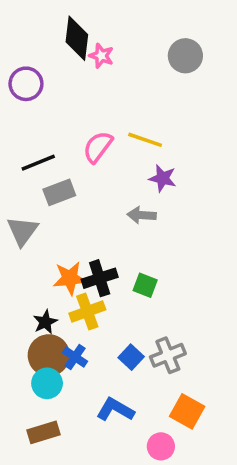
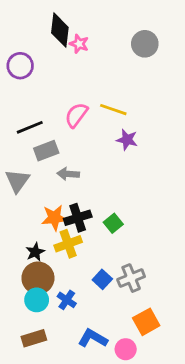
gray arrow: (142, 215) -> (68, 174), moved
green square: (145, 285) -> (113, 223), turned 30
blue cross: (75, 357) -> (67, 300), moved
blue L-shape: (115, 410) -> (93, 338), moved
orange square: (187, 411) -> (146, 322), turned 32

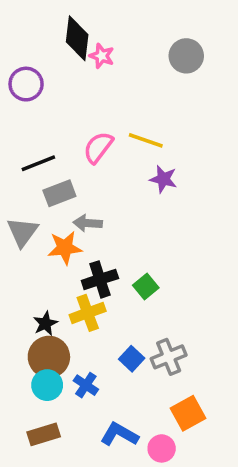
orange star: (54, 218) -> (65, 248), moved

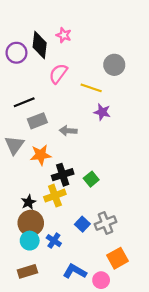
black diamond: (77, 38) -> (40, 45), moved
gray circle: (186, 56) -> (114, 65), moved
pink semicircle: (98, 147) -> (58, 74), moved
gray arrow: (88, 223) -> (68, 131), moved

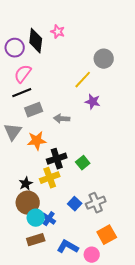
pink semicircle: (58, 74) -> (23, 74), moved
yellow line: (91, 88) -> (83, 80), turned -66
cyan circle: (30, 241) -> (36, 218), moved
brown rectangle: (27, 271) -> (36, 240), moved

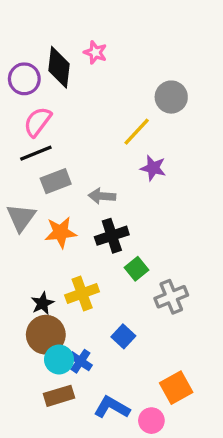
black cross: (57, 159) -> (112, 236), moved
gray cross: (96, 203) -> (171, 297), moved

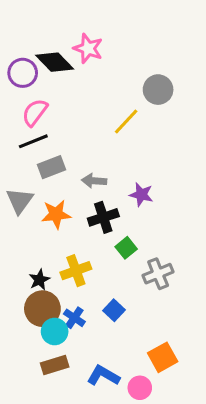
pink star: (95, 52) -> (88, 48), size x1.4
black diamond: (59, 67) -> (55, 62), turned -51
purple star: (153, 168) -> (141, 195), moved
blue cross: (80, 361) -> (74, 318), moved

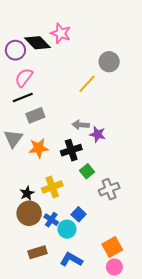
gray arrow: (94, 181) -> (81, 125), moved
cyan circle: (55, 331) -> (67, 229), moved
pink circle: (140, 388) -> (114, 267), moved

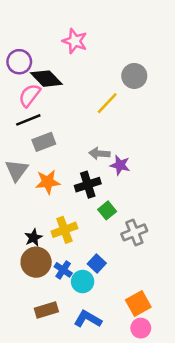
black diamond: (38, 43) -> (46, 79), moved

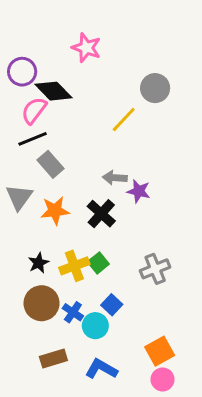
gray rectangle: (44, 142) -> (50, 164), turned 70
black cross: (88, 185) -> (101, 214), turned -30
green square: (107, 210) -> (98, 263), moved
black star: (33, 238) -> (39, 263), moved

